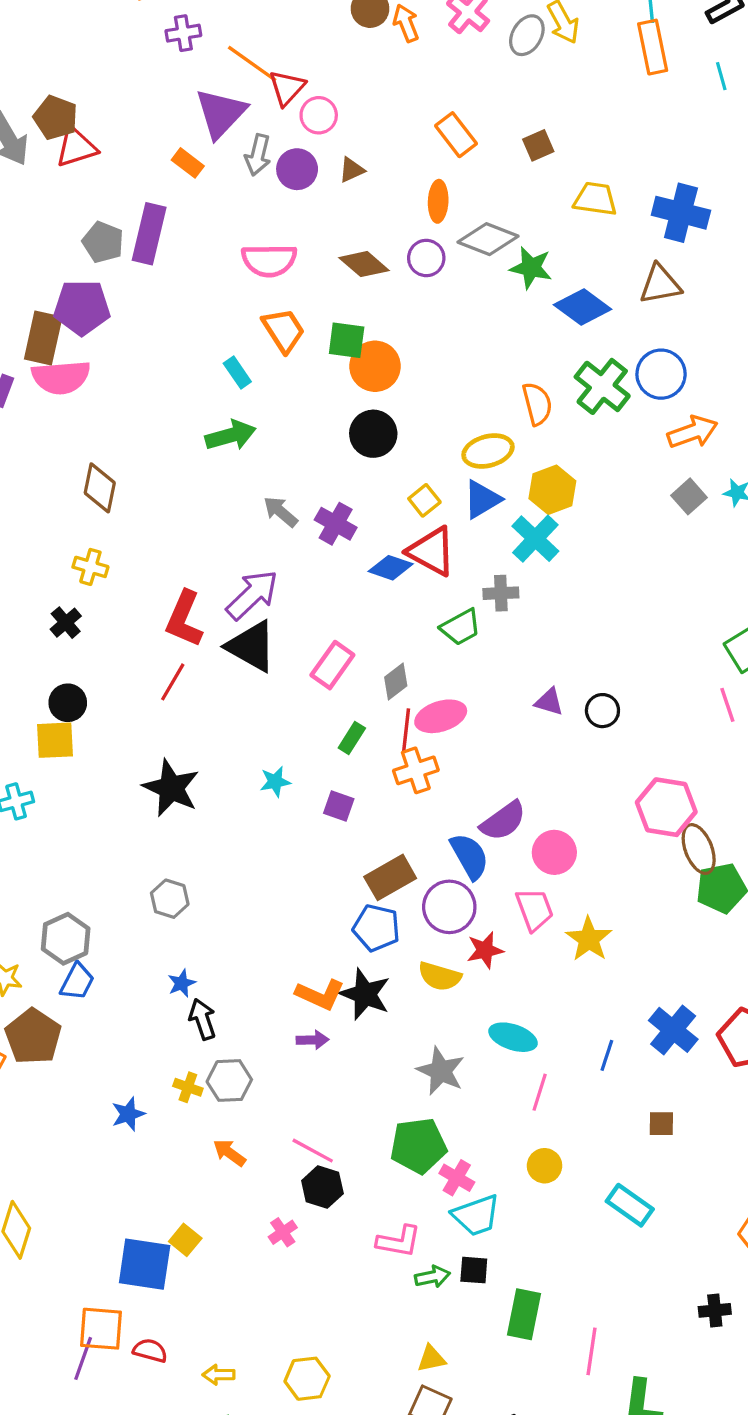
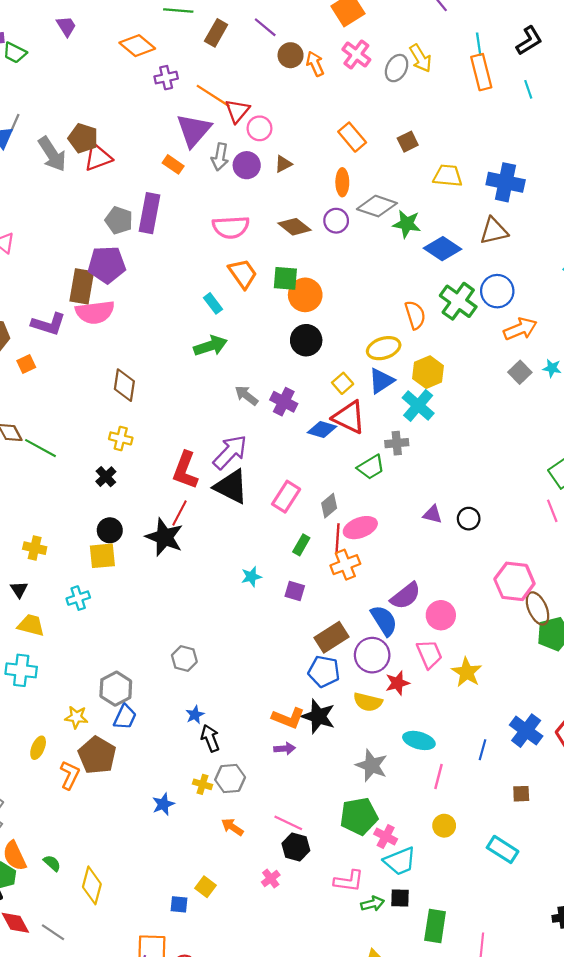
black star: (171, 788) -> (164, 537), moved
blue square: (145, 1264) -> (179, 904), size x0.5

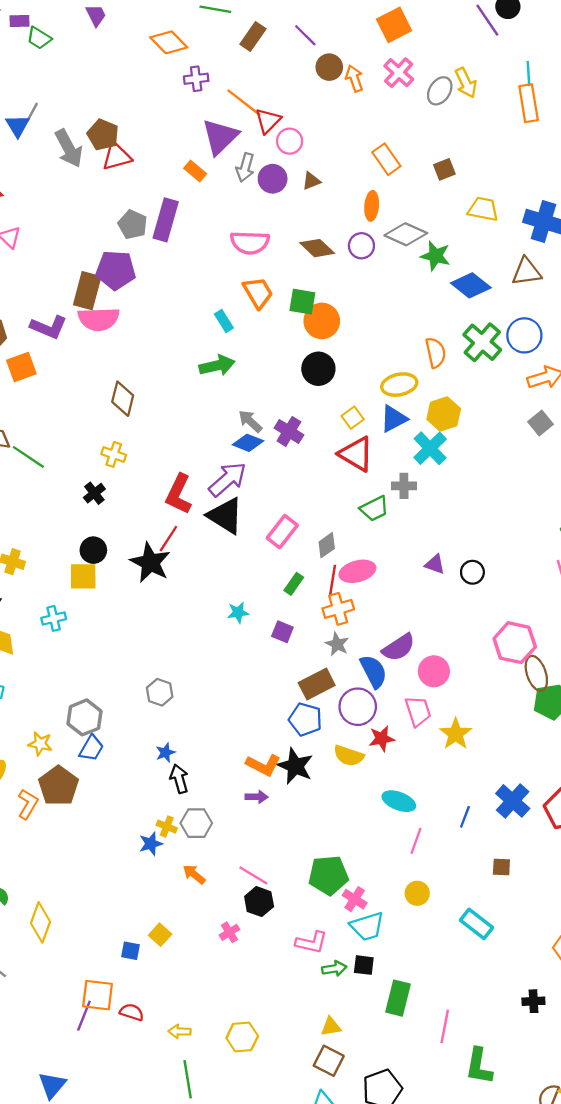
orange square: (26, 364) -> (21, 367), size x1.5
blue diamond: (322, 430) -> (248, 443), moved
gray star: (372, 765) -> (337, 644), moved, size x0.7
blue star: (163, 804) -> (151, 844), moved

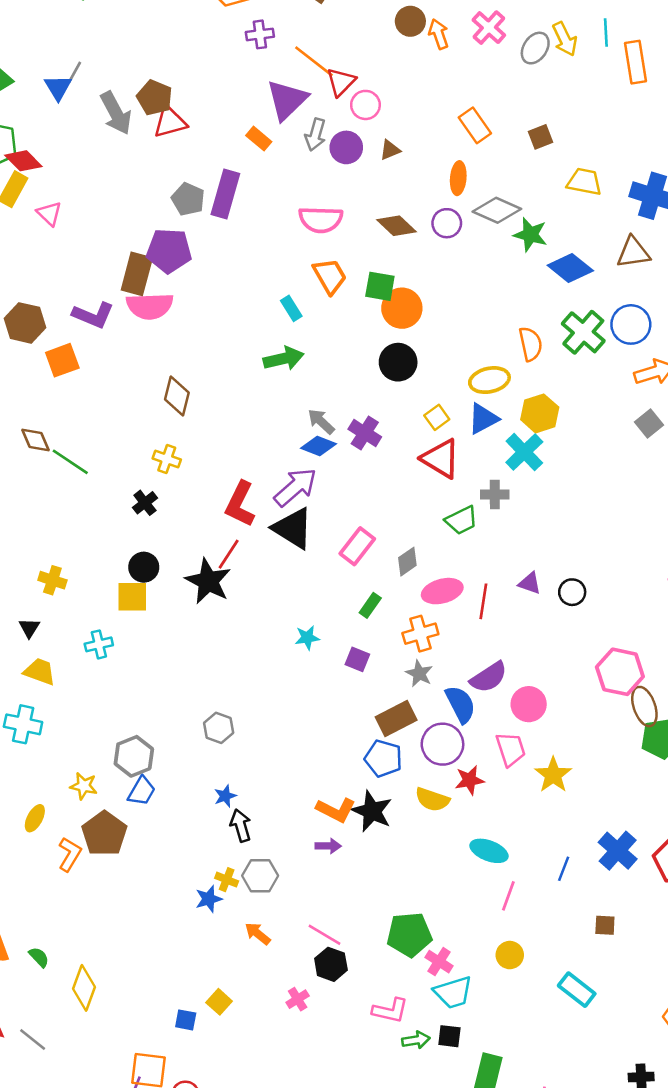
cyan line: (528, 74) -> (606, 33), moved
red line: (332, 580) -> (483, 601), moved

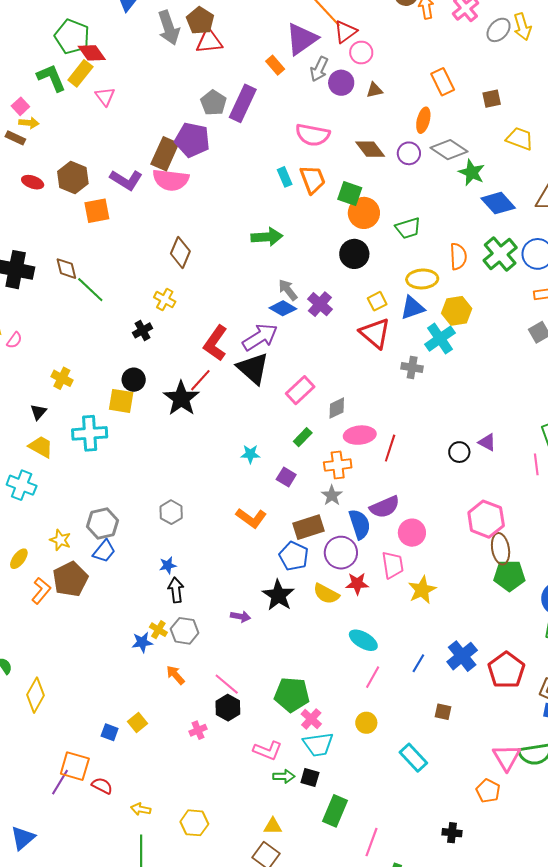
cyan rectangle: (291, 308) -> (285, 177), moved
green trapezoid: (461, 520) -> (408, 228), moved
purple triangle: (530, 583) -> (487, 442), moved
cyan cross: (99, 644) -> (90, 433), size x1.6
orange L-shape: (336, 810) -> (251, 518), moved

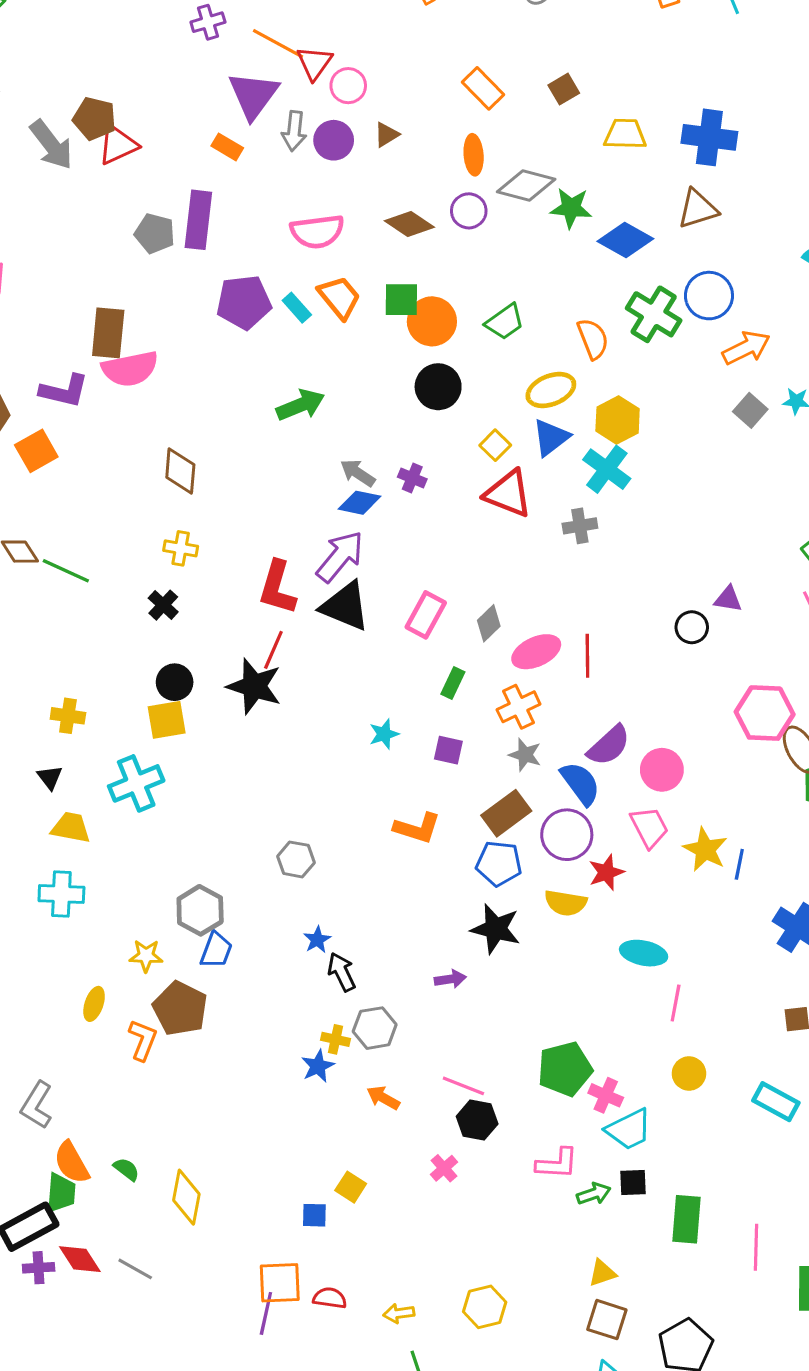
purple pentagon: (192, 140) -> (244, 302), moved
purple cross: (320, 304) -> (412, 478), size x0.7
blue line: (418, 663) -> (739, 864), moved

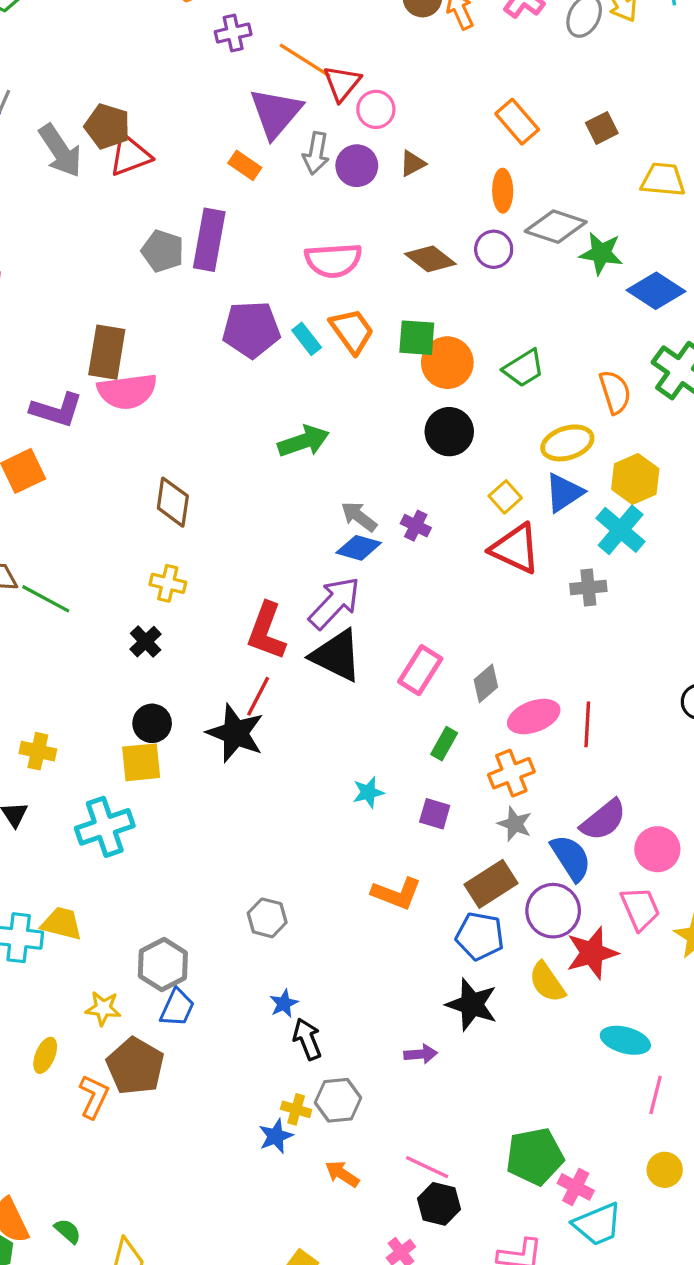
yellow trapezoid: (71, 828) -> (62, 923), moved
red star: (606, 872) -> (592, 953), size x1.4
yellow semicircle: (566, 903) -> (547, 982), turned 42

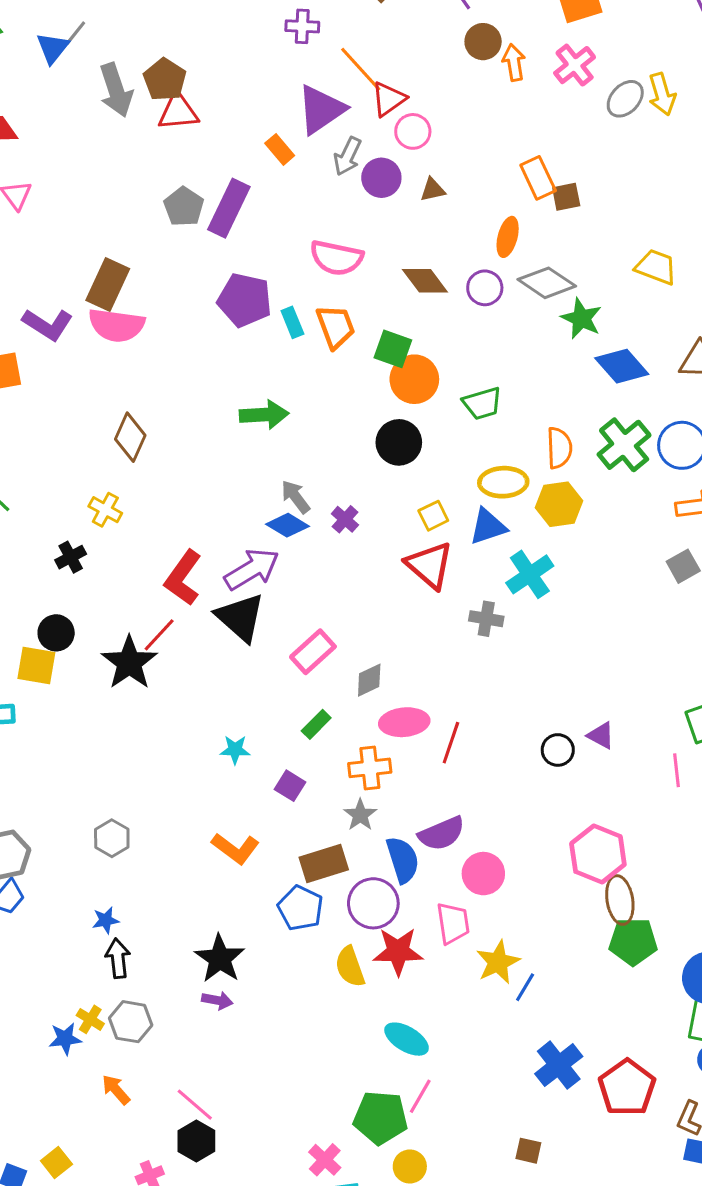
brown square: (602, 128) -> (566, 197), moved
yellow hexagon: (635, 479) -> (559, 504), moved
black star: (472, 1004) -> (220, 959), moved
green pentagon: (535, 1156) -> (381, 1118), moved

